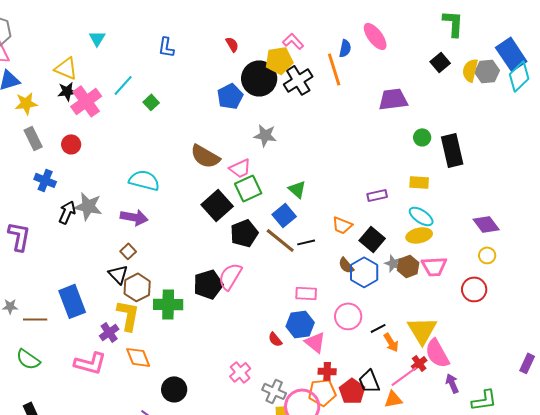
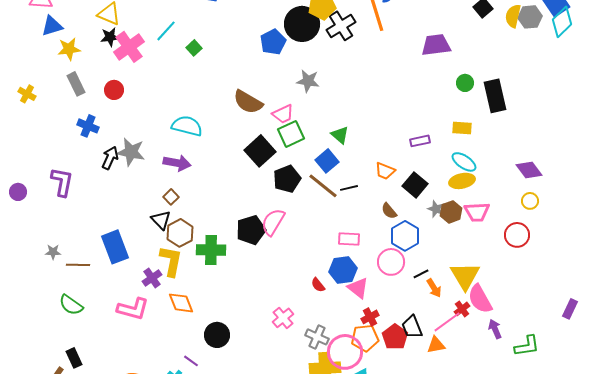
blue hexagon: (364, 272) -> (405, 236), moved
red cross: (327, 371) -> (370, 317), turned -30

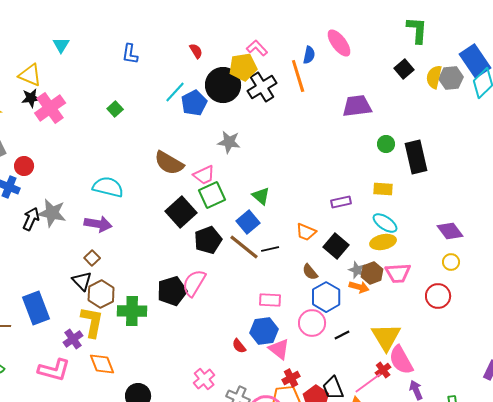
cyan line: (166, 31) -> (175, 92), moved
red circle: (114, 90) -> (24, 166), moved
orange arrow: (434, 288) -> (359, 287), moved, turned -42

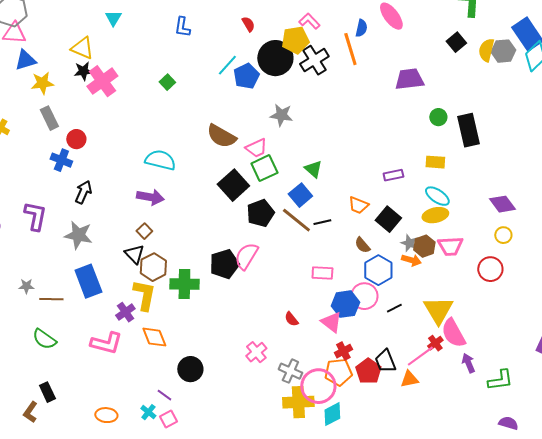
gray star: (52, 213) -> (78, 235), moved
blue hexagon: (264, 331) -> (345, 304), moved

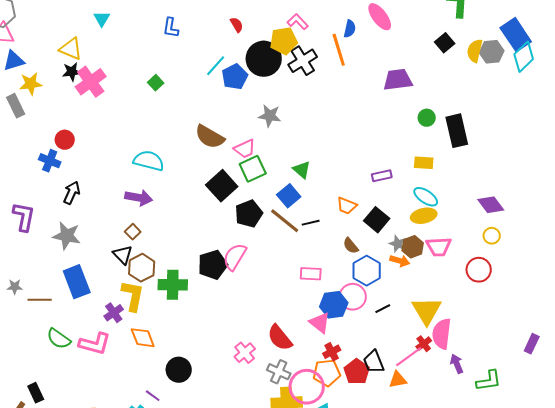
gray rectangle: (49, 118) -> (16, 106), moved
red semicircle: (291, 319) -> (280, 338), moved, size x1.8
pink semicircle: (453, 333) -> (442, 334), turned 36
green semicircle: (44, 339) -> (59, 339), moved

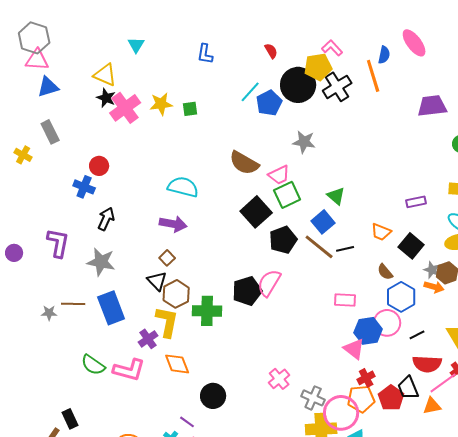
black star: (72, 72) -> (106, 98), turned 30
green square: (156, 83) -> (190, 109), turned 35
yellow star: (31, 84) -> (161, 104), moved
brown line: (40, 300) -> (73, 304), moved
red semicircle: (280, 338) -> (427, 364), moved, turned -48

